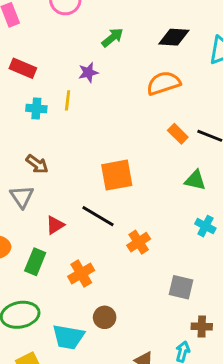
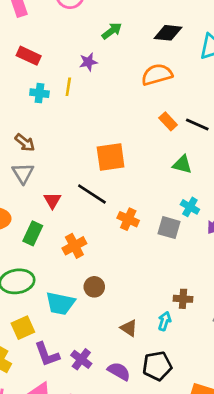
brown arrow: (37, 164) -> (25, 143), moved
red triangle: (55, 225) -> (52, 201), turned -30
orange cross: (139, 242) -> (128, 219), turned -35
gray square: (181, 287) -> (169, 228), moved

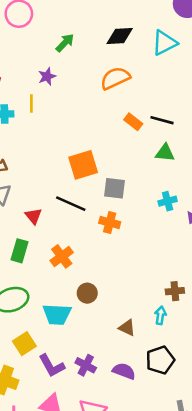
green triangle: (182, 165) -> (165, 153), moved
cyan cross: (190, 207) -> (168, 201), turned -36
gray square: (169, 228) -> (114, 188), moved

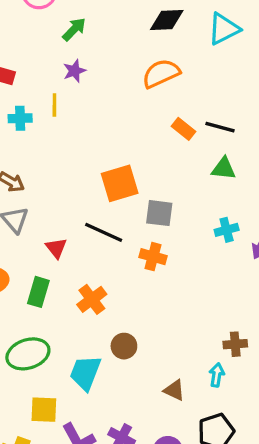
green arrow: (65, 43) -> (74, 29), moved
cyan trapezoid: (57, 314) -> (85, 373), turned 108
yellow square: (24, 344) -> (44, 410), turned 35

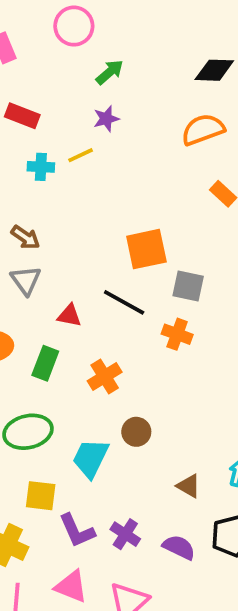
yellow line: (54, 105) -> (81, 155), turned 60
red triangle: (56, 248) -> (69, 315), turned -45

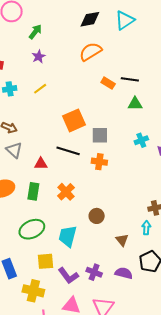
yellow line: (81, 155) -> (40, 89), moved
brown circle: (136, 432) -> (97, 216), moved
brown triangle: (189, 486) -> (122, 240), turned 32

